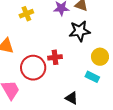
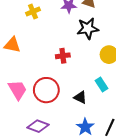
red circle: (33, 68) -> (46, 90), moved
cyan rectangle: (92, 77) -> (102, 85), moved, turned 32

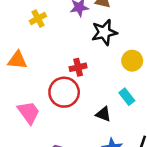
red circle: (46, 90) -> (64, 92), moved

